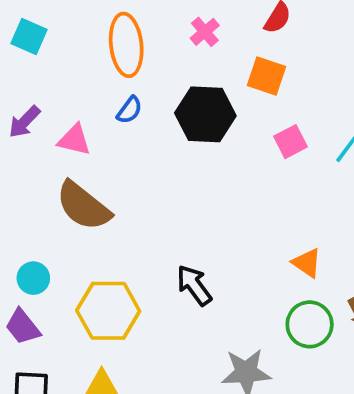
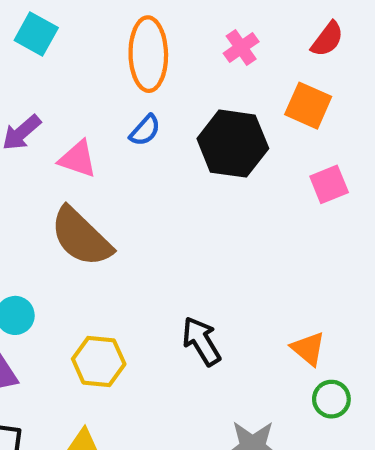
orange triangle: (307, 263) -> (308, 349), moved
yellow hexagon: (108, 311) -> (99, 362), size x0.7
green circle: (310, 324) -> (331, 399), size x0.7

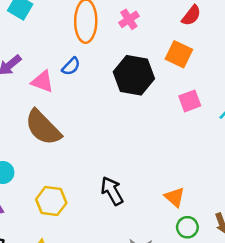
pink cross: (241, 47) -> (129, 19), moved
blue semicircle: (145, 130) -> (71, 66), moved

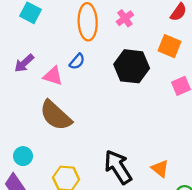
black arrow: (112, 191) -> (118, 167), size x1.4
orange triangle: (175, 197) -> (160, 169), moved

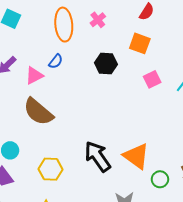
black hexagon: (132, 66) -> (106, 63), size x0.7
pink triangle: (53, 76) -> (34, 76), turned -42
orange triangle: (160, 169) -> (136, 156), size x1.6

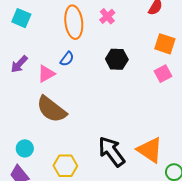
orange square: (140, 43) -> (165, 44), moved

